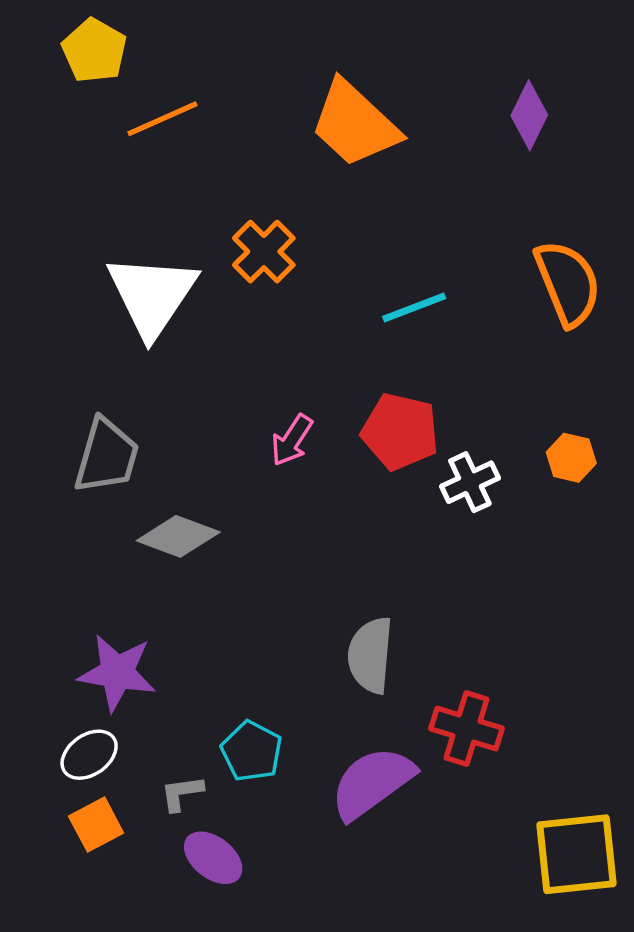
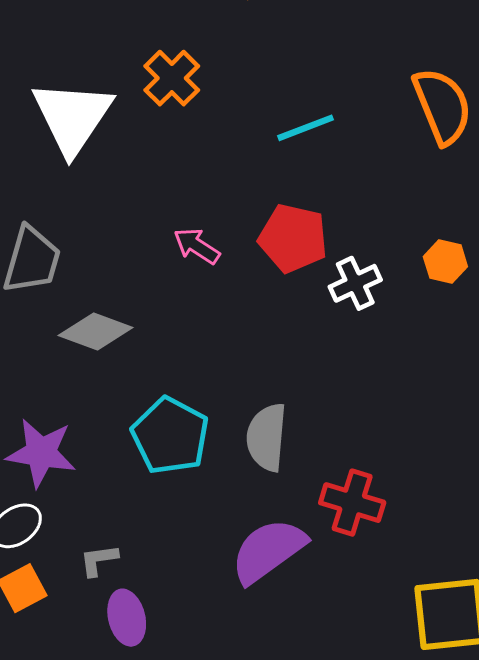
pink arrow: (292, 440) -> (197, 246), turned 90
cyan pentagon: (252, 751) -> (170, 436), moved, size x1.4
purple ellipse: (213, 858) -> (127, 618), turned 38

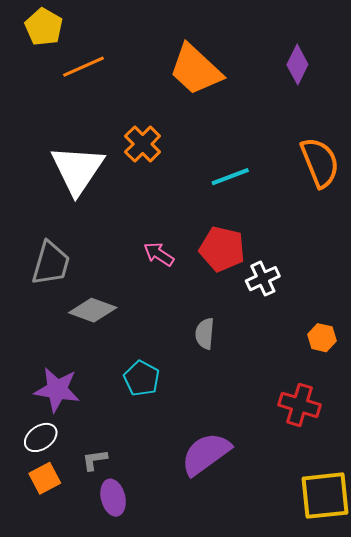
orange hexagon: (445, 262) -> (322, 338), moved
cyan pentagon: (170, 436) -> (142, 378), size x0.7
gray semicircle: (267, 437) -> (205, 334), moved, size x0.7
red cross: (352, 503) -> (300, 405), moved

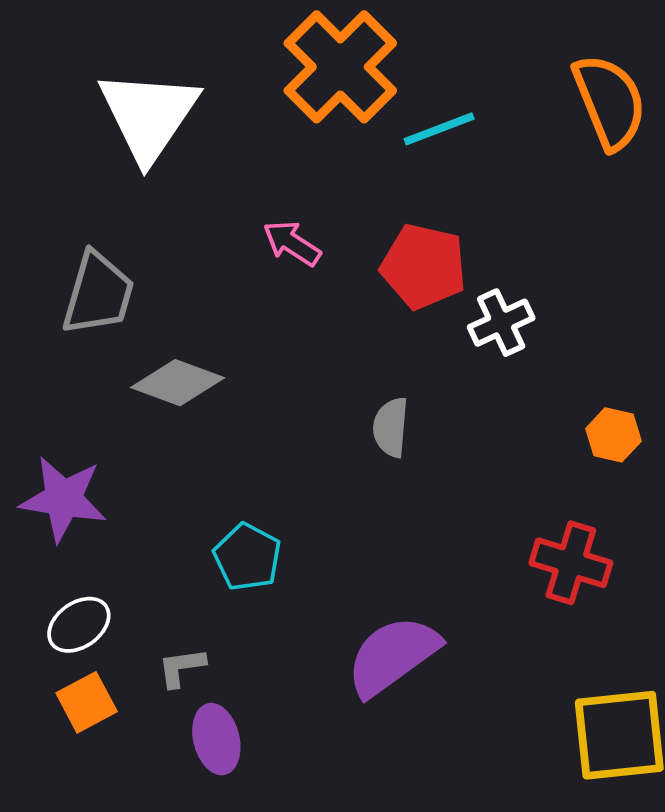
orange cross: (143, 144) -> (340, 67), moved, size x1.6
pink arrow: (159, 254) -> (292, 243), moved
cyan pentagon: (142, 378) -> (247, 557), moved
purple star: (57, 390) -> (63, 499), moved

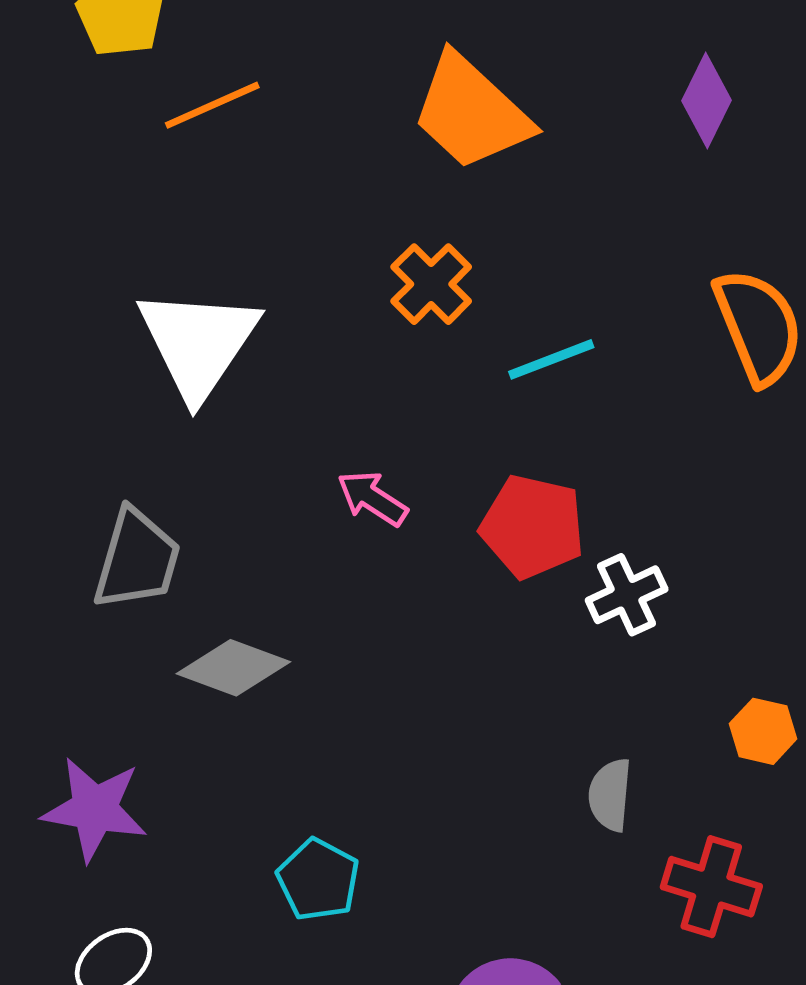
orange cross: (340, 67) -> (431, 284), size x0.6
gray semicircle: (391, 427) -> (610, 795), moved

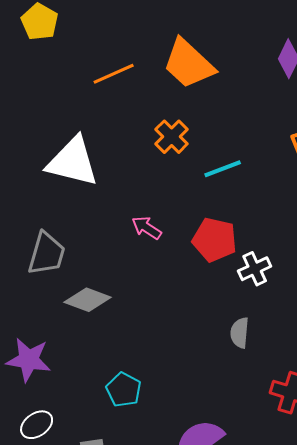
orange line: (212, 105) -> (114, 74), moved
white triangle: (198, 343) -> (73, 162), turned -50
gray semicircle: (610, 795) -> (240, 333), moved

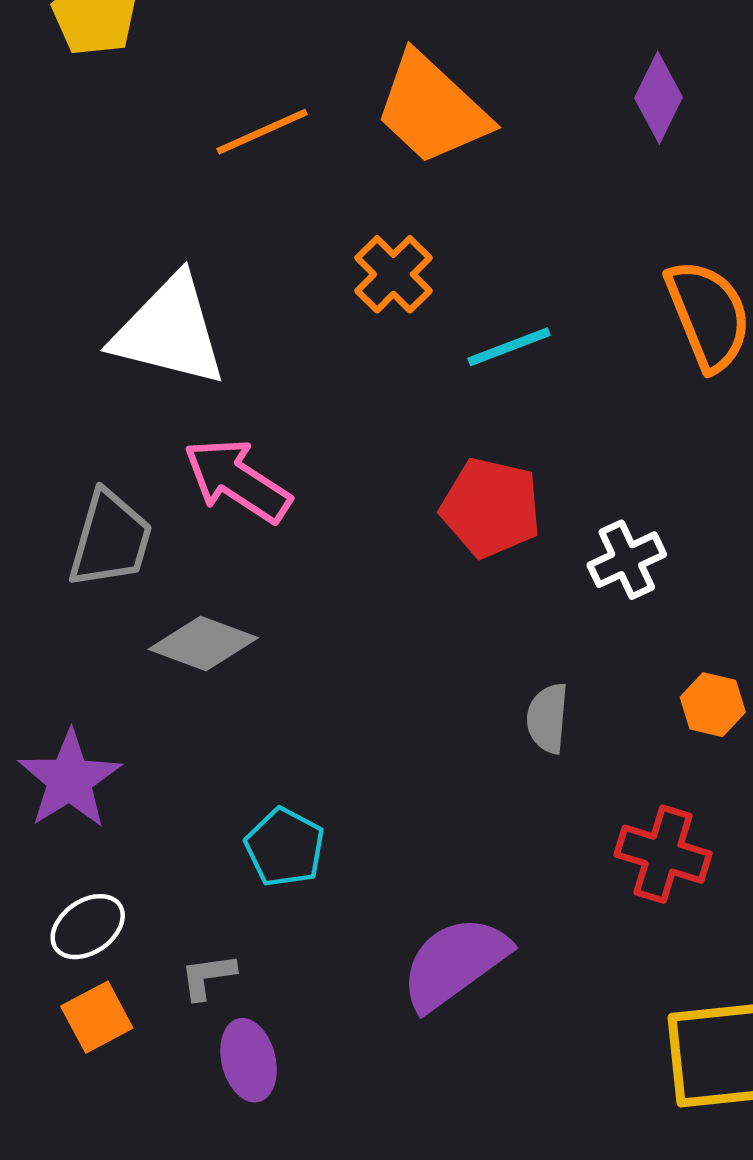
pink arrow: (147, 228) -> (237, 480), moved, size x1.6
white cross: (255, 269) -> (627, 560), moved
purple star: (29, 360) -> (70, 779), turned 30

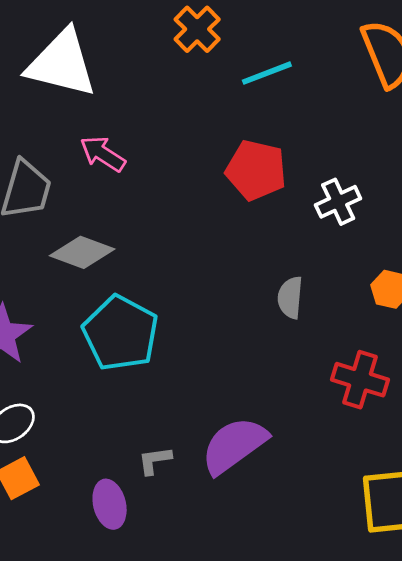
pink arrow: (237, 480) -> (103, 154), size x0.7
cyan pentagon: (285, 847) -> (120, 333), moved, size x1.6
gray L-shape: (208, 976) -> (155, 460), moved

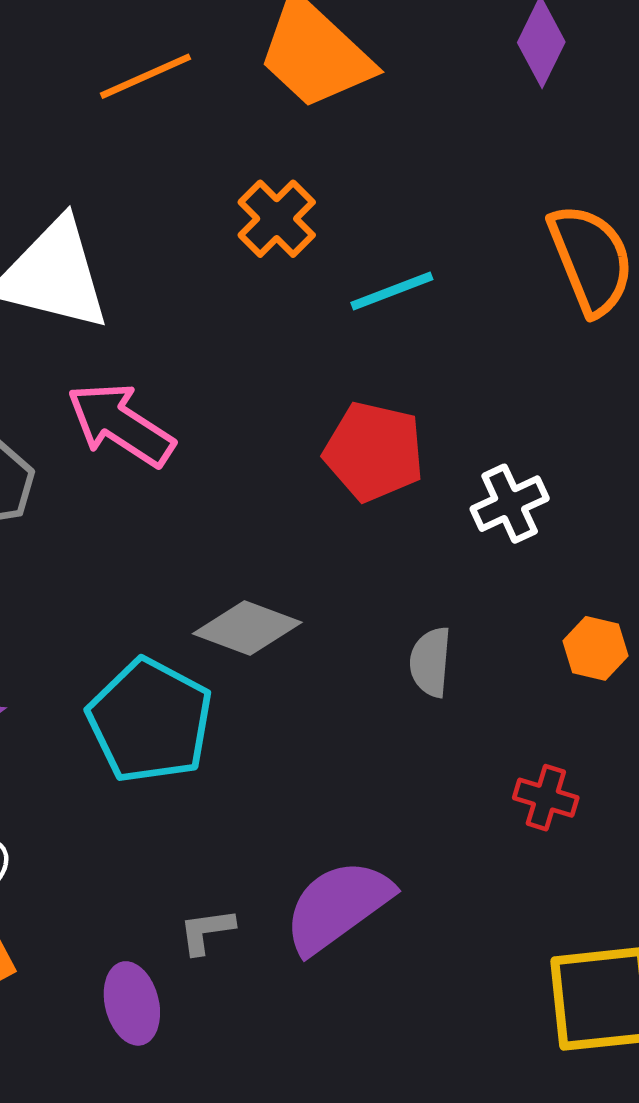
pink arrow: (103, 154) -> (121, 424), size x1.4
gray diamond: (82, 252) -> (247, 628), moved
red cross: (360, 380) -> (546, 798), size x0.7

